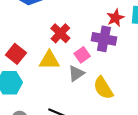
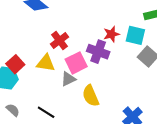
red square: (16, 54) -> (15, 64), moved
pink square: (82, 55) -> (76, 63), size x1.5

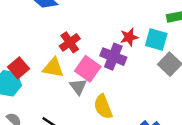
pink square: (76, 63) -> (88, 69), turned -30
gray triangle: (68, 79) -> (78, 87), turned -42

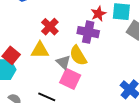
pink square: (88, 69) -> (70, 79), moved
yellow semicircle: (103, 107) -> (78, 56), moved

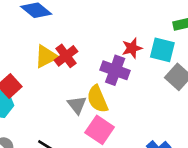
yellow triangle: (40, 50) -> (46, 56), moved, turned -36
pink square: (70, 79) -> (100, 130), moved

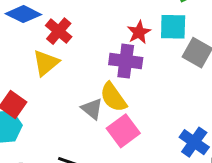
red cross: (66, 56) -> (59, 31), moved
pink square: (100, 130) -> (123, 131), turned 32

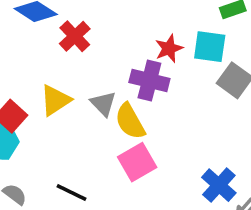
yellow triangle: (46, 63) -> (55, 100), moved
gray triangle: (92, 109) -> (103, 104), moved

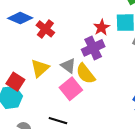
purple cross: (149, 80) -> (93, 48), turned -30
pink square: (137, 162) -> (71, 89), moved

